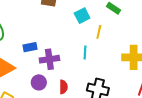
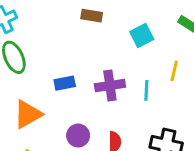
yellow line: (99, 32) -> (174, 71), moved
purple cross: (49, 59) -> (110, 86), moved

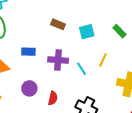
brown rectangle: (92, 16) -> (58, 24), moved
cyan line: (146, 90) -> (82, 69), turned -48

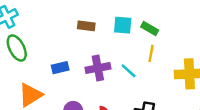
green rectangle: (119, 31) -> (150, 28), moved
cyan square: (87, 32) -> (123, 25), turned 35

